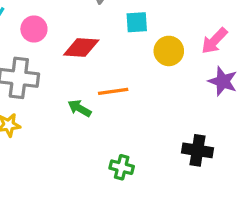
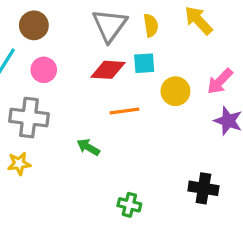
red diamond: (81, 48) -> (108, 70), moved
orange line: (113, 91) -> (124, 111), moved

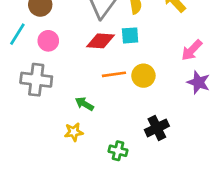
yellow circle: (175, 91) -> (143, 76), moved
yellow star: (19, 164) -> (74, 132), moved
black cross: (203, 188) -> (157, 128), moved, turned -35

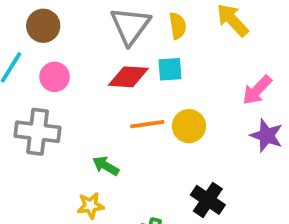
black cross: (157, 128) -> (208, 200), turned -30

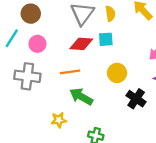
orange line: (147, 124) -> (70, 72), moved
green arrow: (106, 166) -> (81, 96), moved, size x1.5
black cross: (208, 200) -> (136, 99), moved

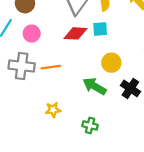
orange line: (70, 72) -> (51, 67), moved
green arrow: (81, 96) -> (95, 86), moved

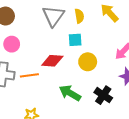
red diamond: (75, 33) -> (52, 61), moved
yellow circle: (111, 63) -> (88, 62), moved

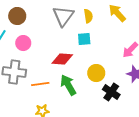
yellow circle: (88, 62) -> (96, 73), moved
orange line: (29, 75) -> (40, 84), moved
green arrow: (70, 93) -> (68, 85), moved, turned 30

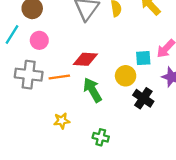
cyan square: (84, 39) -> (143, 58), moved
orange line: (40, 84) -> (59, 77), moved

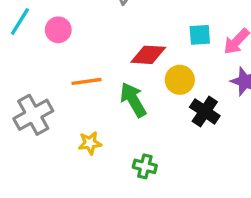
cyan square: (143, 58) -> (200, 35), moved
red diamond: (85, 59) -> (148, 55), moved
gray cross: (29, 75) -> (33, 115), moved, turned -36

